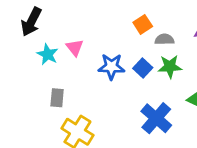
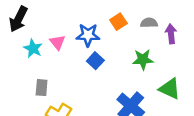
gray semicircle: (164, 39) -> (149, 23), moved
blue star: (111, 67) -> (88, 35), moved
blue square: (143, 68) -> (95, 61), moved

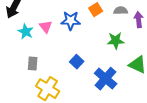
blue square: (95, 61) -> (77, 62), moved

